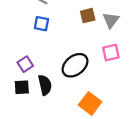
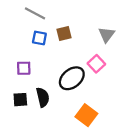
brown square: (88, 16) -> (64, 34), moved
pink square: (111, 53) -> (96, 64), moved, turned -30
purple square: (25, 64) -> (24, 68), moved, turned 32

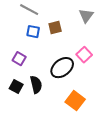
gray triangle: (106, 35) -> (86, 16), moved
purple square: (24, 68) -> (19, 59), turned 32
black square: (20, 100) -> (16, 87), turned 32

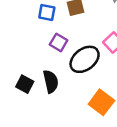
purple square: (19, 59) -> (59, 42), moved

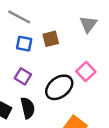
purple square: (59, 42) -> (23, 76), moved

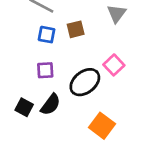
purple square: (23, 76) -> (45, 70), turned -35
black semicircle: (28, 108) -> (51, 105), turned 50

